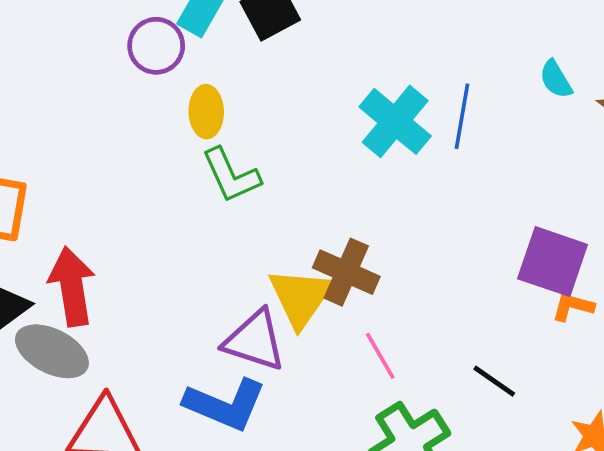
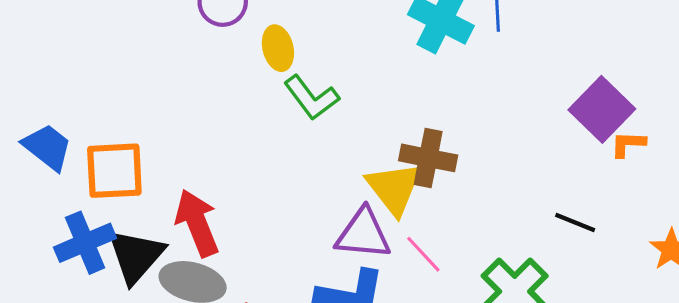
purple square: (553, 262) -> (602, 109), turned 38
pink line: (380, 356) -> (423, 254), moved

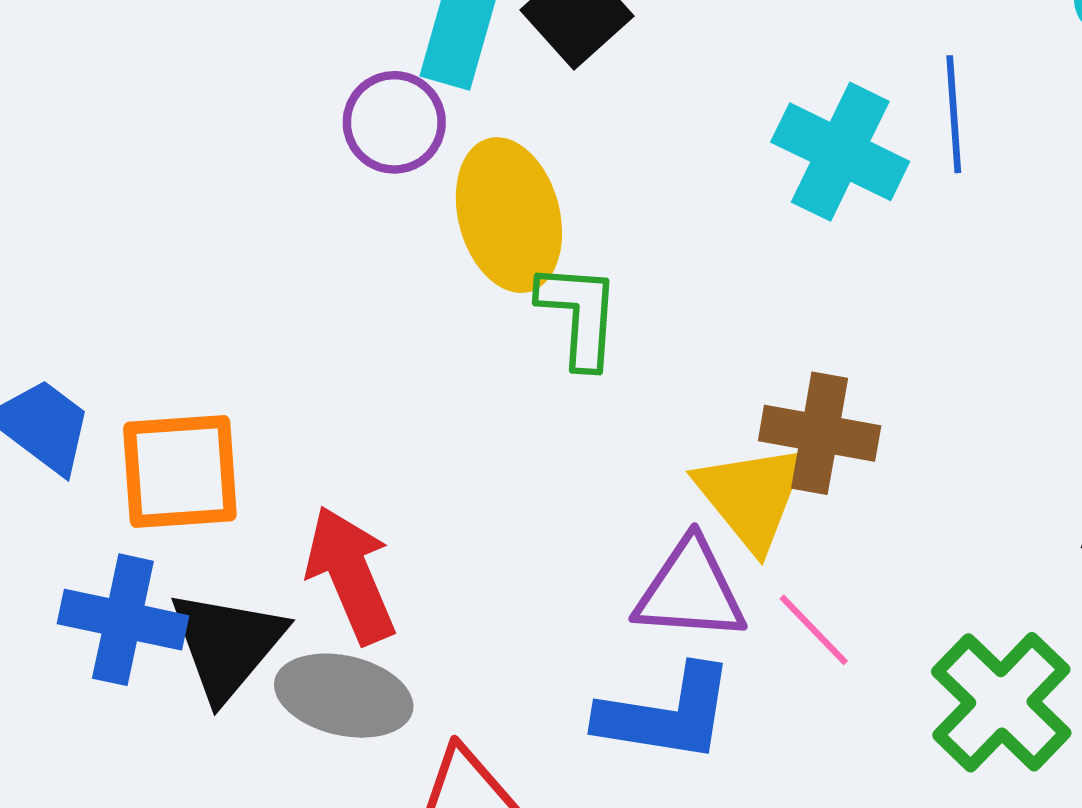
yellow ellipse: (278, 48) -> (509, 215), size x1.6
green L-shape: (311, 98) -> (579, 315), turned -138
blue cross: (85, 243) -> (123, 620), turned 36

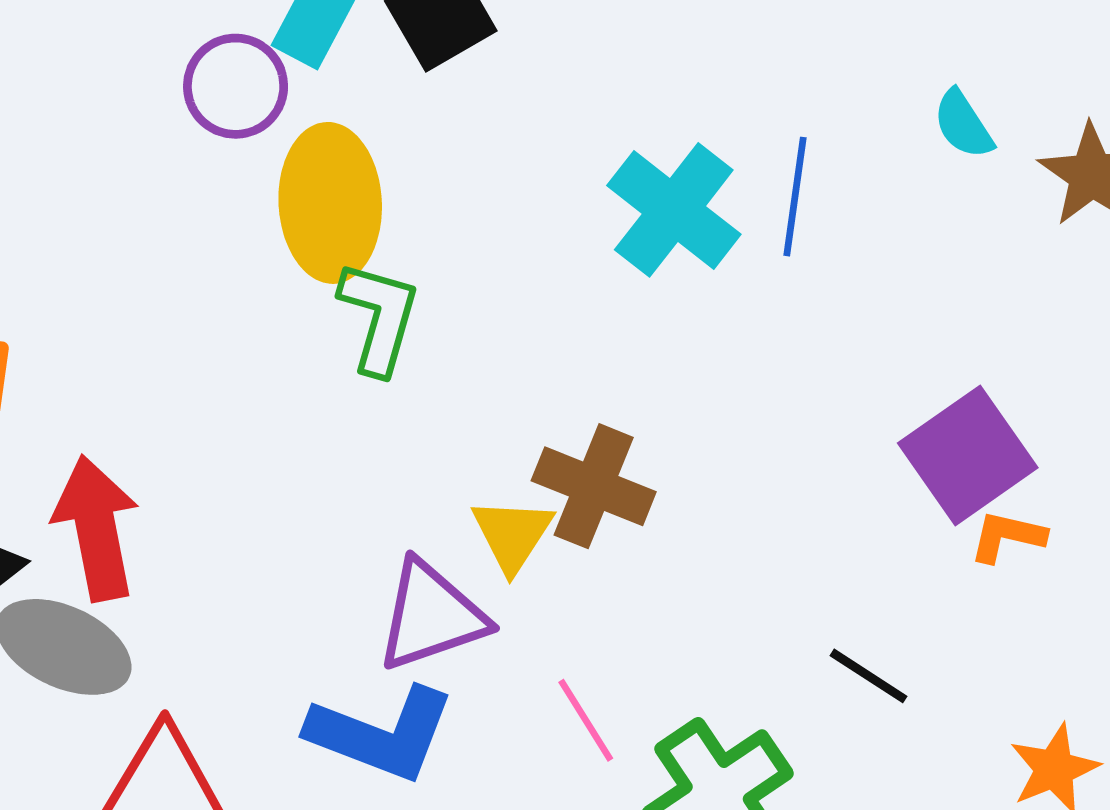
yellow triangle: (751, 496) -> (512, 535), size x0.7
purple triangle: (690, 591) -> (431, 616), turned -35
pink line: (814, 630) -> (586, 720), moved

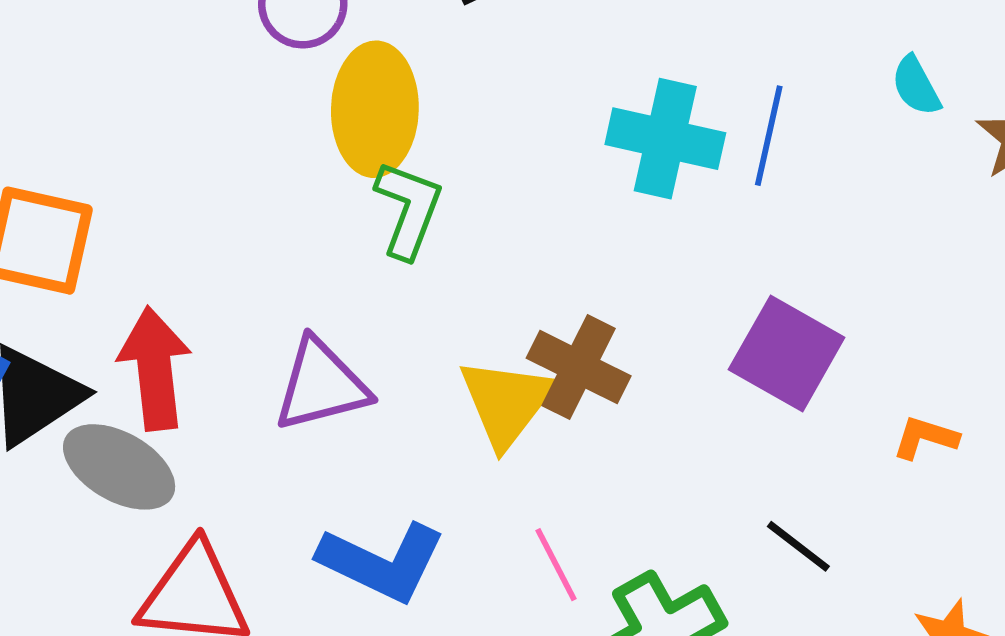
cyan cross: (674, 210) -> (665, 139), turned -30
purple square: (968, 455) -> (787, 354), moved, turned -30
yellow triangle: (512, 535) -> (506, 402), size x1.4
purple triangle: (431, 616) -> (321, 385), moved

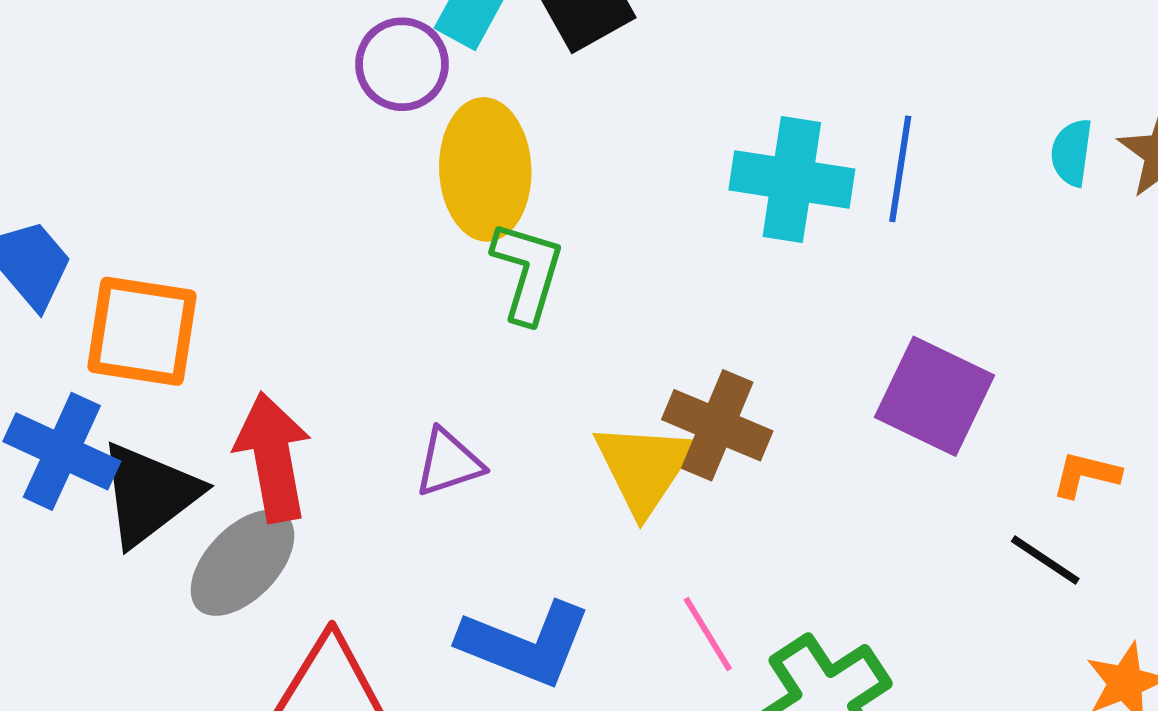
cyan semicircle: (916, 86) -> (1072, 153), moved, turned 40
purple triangle: (321, 385) -> (449, 463), size x0.7
gray ellipse: (119, 467) -> (243, 563), turned -72
black line: (798, 546) -> (1045, 560), moved

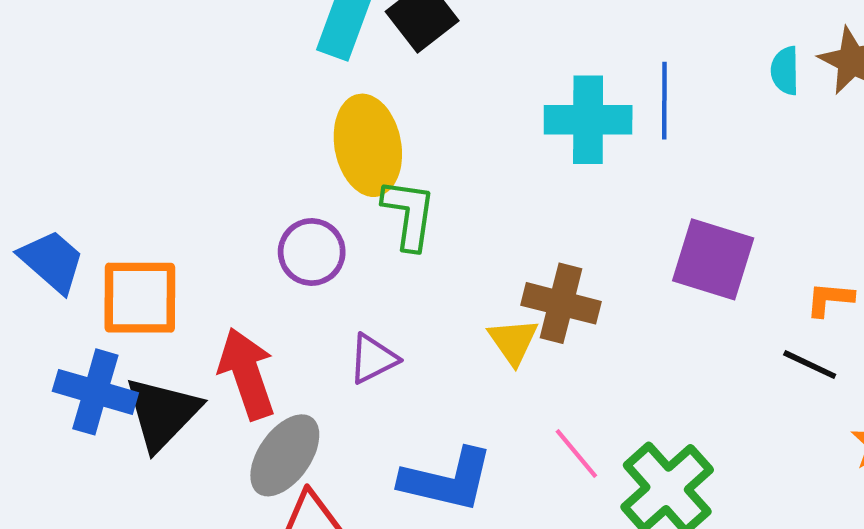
purple circle: (402, 64) -> (312, 252), moved
yellow triangle: (644, 467) -> (513, 341), size x0.7
gray ellipse: (243, 563) -> (285, 455), moved

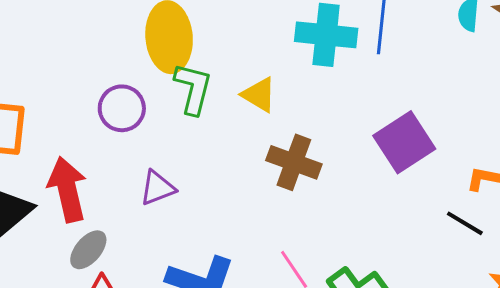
purple square: (713, 259) -> (404, 142), turned 34
yellow triangle: (513, 341) -> (259, 95), moved, turned -30
gray ellipse: (285, 455) -> (88, 250), size x0.7

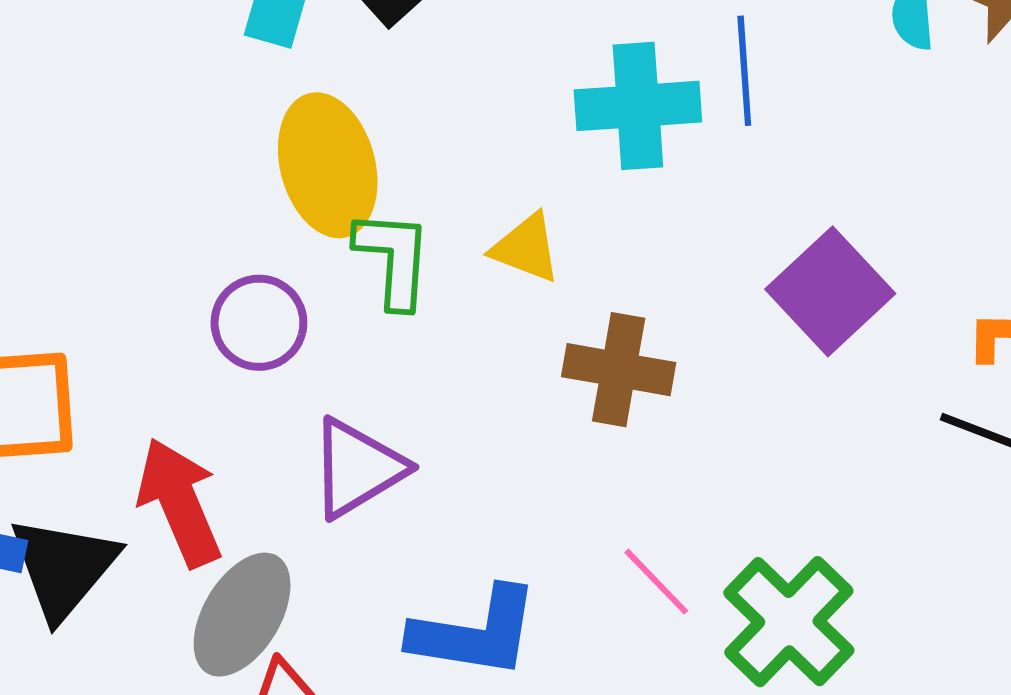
purple triangle: (157, 188) -> (357, 468), size x1.4
gray ellipse: (88, 250) -> (242, 615), size x1.5

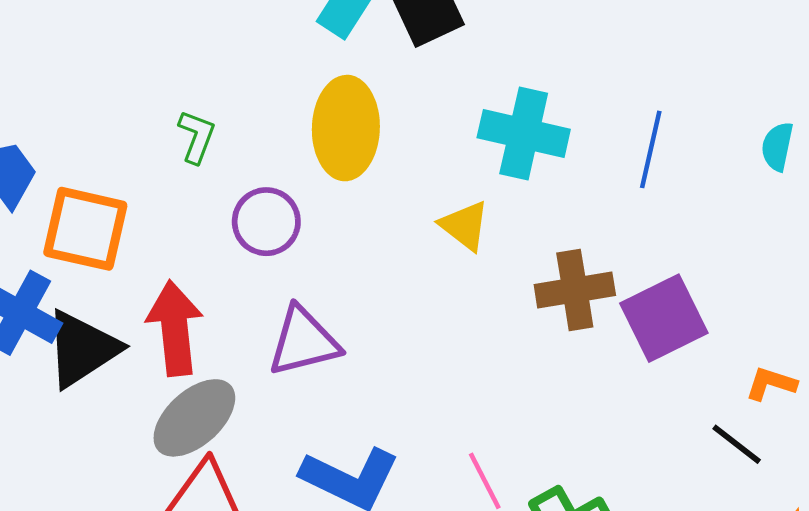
cyan cross: (638, 106) -> (524, 133), moved
green L-shape: (393, 259) -> (197, 137), moved, size x0.7
brown cross: (619, 370) -> (575, 290), moved, turned -36

